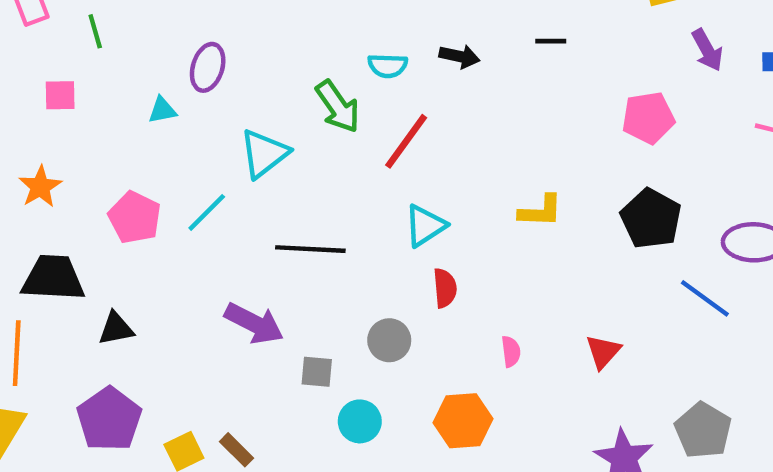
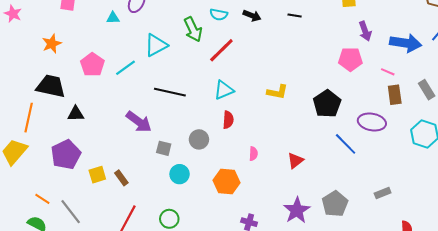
pink pentagon: (648, 118) -> (350, 59), moved

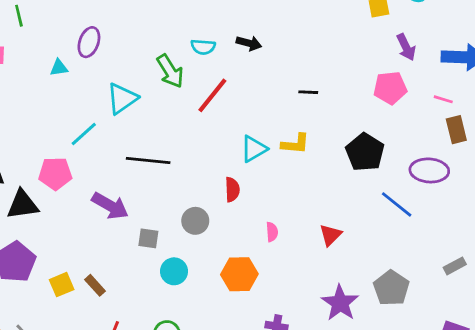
black line: (295, 15) -> (308, 92), moved
pink pentagon: (92, 65) -> (55, 173), moved, turned -30
cyan triangle: (224, 90) -> (254, 149), moved
black triangle: (76, 114) -> (23, 205), size x1.4

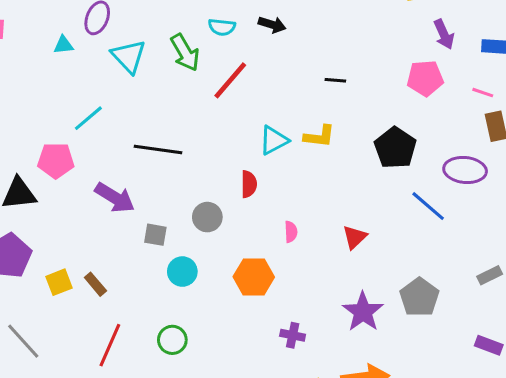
cyan triangle: (122, 98) -> (129, 56), moved, turned -40

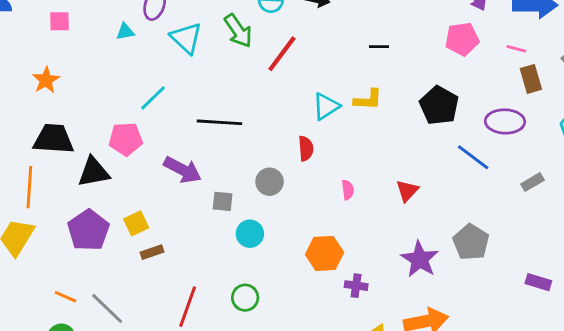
gray rectangle: (490, 275) -> (533, 182), moved
orange hexagon: (254, 277) -> (325, 253), moved
yellow square: (59, 282) -> (136, 223), moved
brown rectangle: (95, 284) -> (152, 252), moved, turned -65

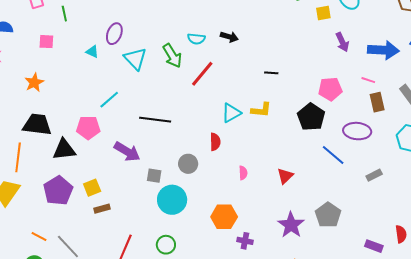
cyan triangle: (125, 32) -> (92, 52), turned 32
pink pentagon: (462, 39) -> (330, 89), moved
cyan circle: (250, 234) -> (172, 200), size x1.5

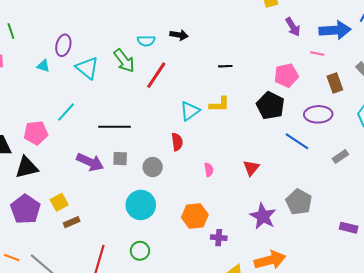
pink line: (368, 80) -> (317, 54), moved
pink pentagon: (88, 128) -> (36, 133), moved
gray square: (154, 176) -> (120, 159), moved

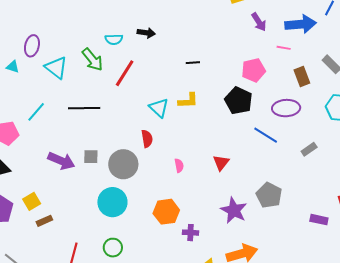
cyan triangle: (190, 111) -> (159, 108), turned -40
black line: (114, 127) -> (84, 108), moved
gray circle: (153, 167) -> (123, 164), size x1.5

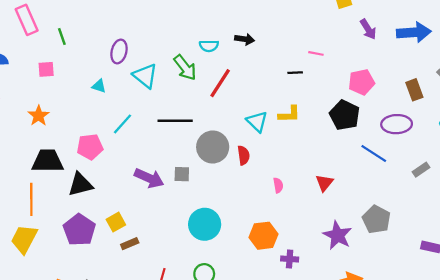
pink line: (284, 48) -> (316, 53), moved
cyan triangle: (13, 67) -> (99, 86), moved
gray circle: (123, 164) -> (213, 147), moved

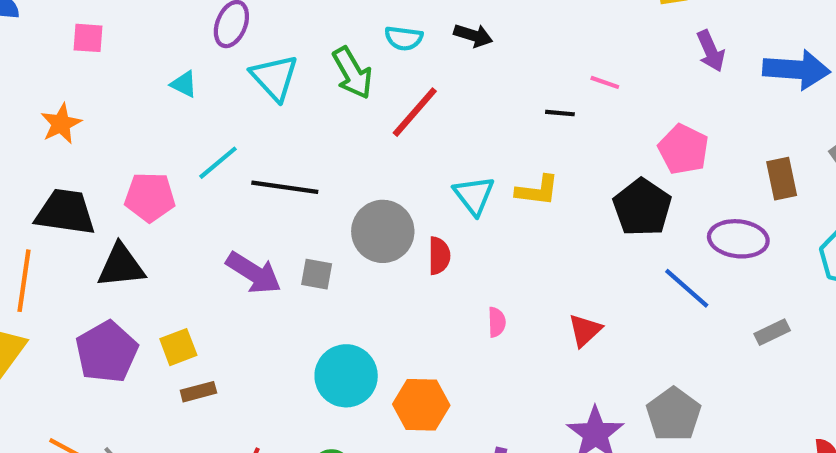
pink pentagon: (361, 82) -> (683, 149), turned 30
black line: (175, 121) -> (285, 187), moved
orange hexagon: (263, 236) -> (421, 405), moved

